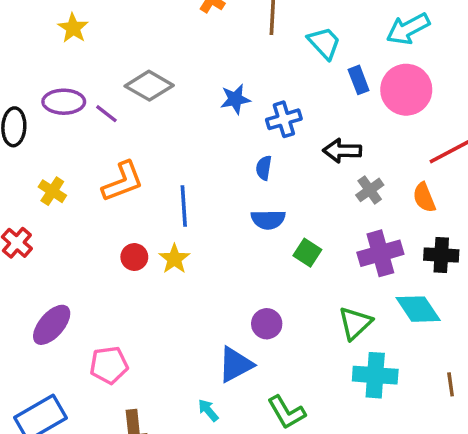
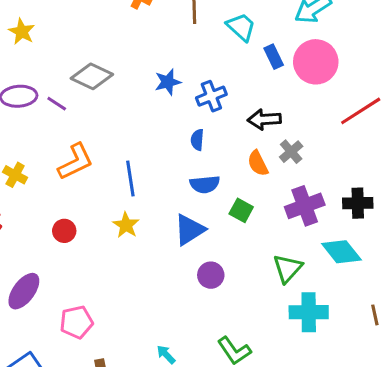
orange semicircle: (424, 197) -> (258, 163), moved
red circle: (134, 257) -> (64, 231), moved
blue triangle: (235, 365) -> (189, 230), moved

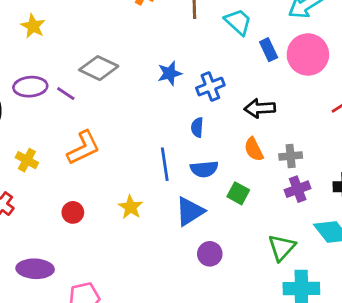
gray cross: (291, 152) -> (291, 156), moved, turned 35
blue line: (130, 178) -> (165, 164), moved
purple cross: (305, 206) -> (298, 189), size x0.7
purple ellipse: (24, 291) -> (35, 269), turned 56

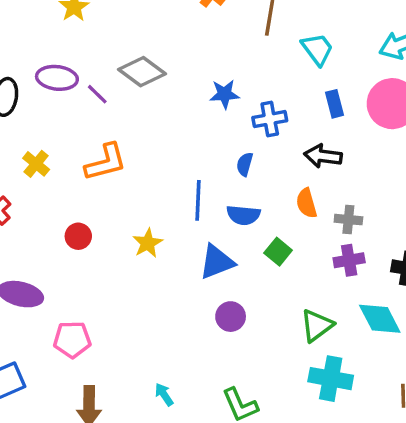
blue rectangle: (269, 50) -> (335, 104), moved

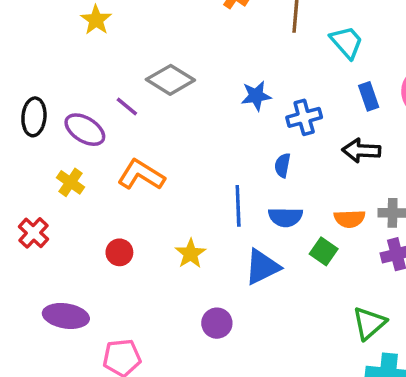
purple ellipse: (57, 78) -> (85, 130), moved, turned 30
orange L-shape: (106, 162) -> (141, 175), turned -129
orange semicircle: (306, 203) -> (350, 219), moved, turned -72
purple circle: (231, 317) -> (217, 323), moved

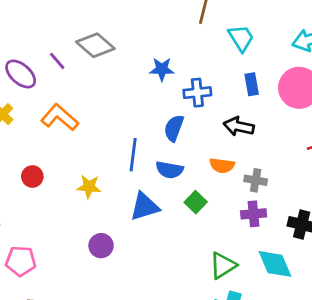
blue semicircle: (283, 165) -> (174, 128), size x1.4
orange semicircle: (350, 219) -> (222, 165), moved
yellow star: (190, 254) -> (89, 187), turned 30

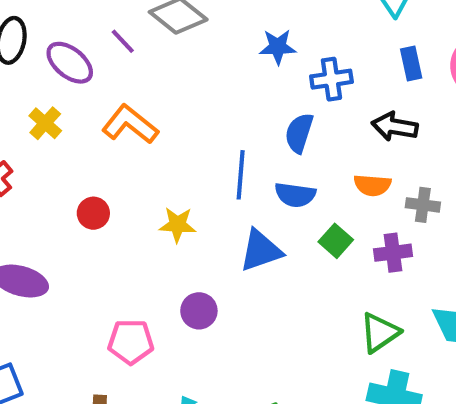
purple cross: (254, 214) -> (393, 253), moved
pink pentagon: (21, 261) -> (131, 342), moved

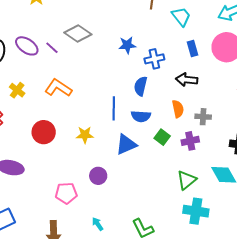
purple ellipse: (70, 63) -> (27, 46), moved
orange semicircle: (372, 185) -> (178, 109), turned -102
red circle: (93, 213) -> (44, 132), size x1.5

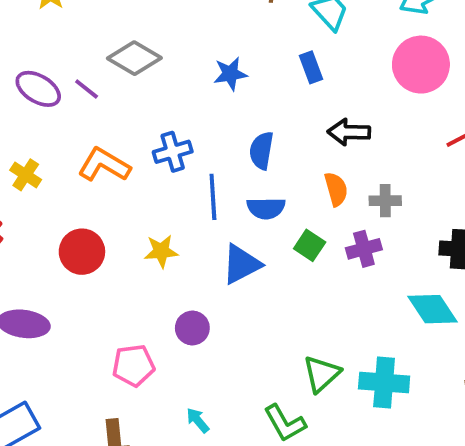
blue rectangle: (192, 49) -> (311, 67), moved
blue cross: (154, 59) -> (173, 152), moved
green triangle: (187, 180) -> (322, 374), moved

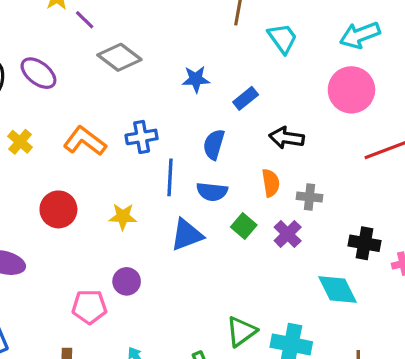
blue rectangle: (311, 67) -> (246, 98), moved, turned 65
purple line: (87, 89) -> (85, 20), moved
purple cross: (364, 249) -> (288, 234), turned -36
purple circle: (192, 328) -> (127, 281), moved

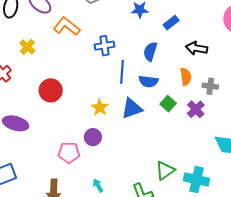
orange L-shape: (85, 141) -> (67, 26), moved
yellow star: (123, 217) -> (100, 107), moved, turned 30

